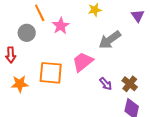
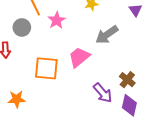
orange star: (20, 84) -> (17, 99), moved
purple arrow: (106, 84) -> (103, 93), moved, size x1.5

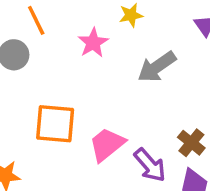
pink star: (57, 20) -> (93, 43), moved
pink trapezoid: (79, 57) -> (107, 144), moved

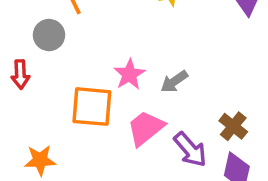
pink star: (93, 43) -> (129, 74), moved
gray arrow: (157, 67) -> (174, 82), moved, size x0.7

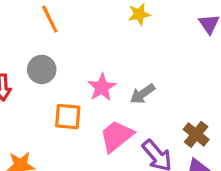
gray circle: (49, 35) -> (42, 69), moved
orange square: (92, 107) -> (68, 117), size x0.7

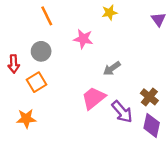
pink star: (102, 87) -> (83, 39), moved, turned -30
orange square: (68, 117) -> (36, 82), moved, turned -36

